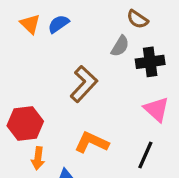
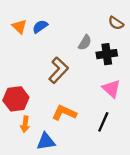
brown semicircle: (137, 19) -> (116, 23), moved

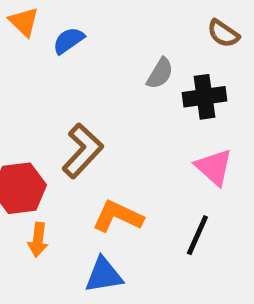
orange triangle: (19, 26) -> (24, 22), moved
brown L-shape: (58, 70) -> (83, 151), moved
blue triangle: (46, 141) -> (104, 275), moved

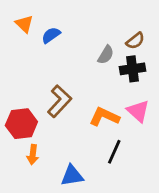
brown semicircle: (223, 33) -> (135, 41), moved, turned -72
orange L-shape: (118, 216) -> (104, 117), moved
black line: (197, 235) -> (114, 152), moved

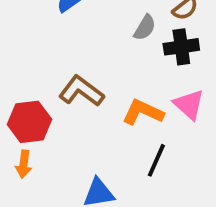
brown L-shape: (59, 101) -> (81, 91), turned -96
orange arrow: (33, 155) -> (24, 164), moved

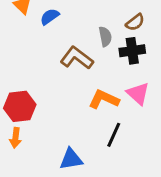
gray semicircle: (145, 28) -> (105, 37), turned -42
brown L-shape: (81, 91) -> (77, 58), moved

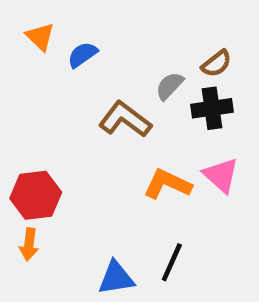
gray semicircle: (105, 37) -> (170, 86), turned -126
black line: (114, 135) -> (172, 262), moved

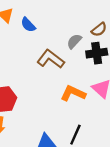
blue semicircle: (83, 55) -> (28, 25), turned -98

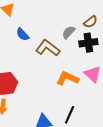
blue semicircle: (28, 25) -> (23, 34), moved

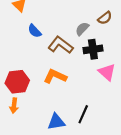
black cross: (88, 43) -> (93, 49), moved
orange L-shape: (67, 78) -> (55, 76), moved

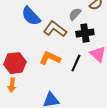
blue semicircle: (35, 31) -> (31, 16), size x1.5
black line: (83, 114) -> (76, 63), moved

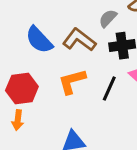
blue semicircle: (31, 16) -> (39, 40), moved
orange L-shape: (50, 58) -> (72, 81), turned -40

